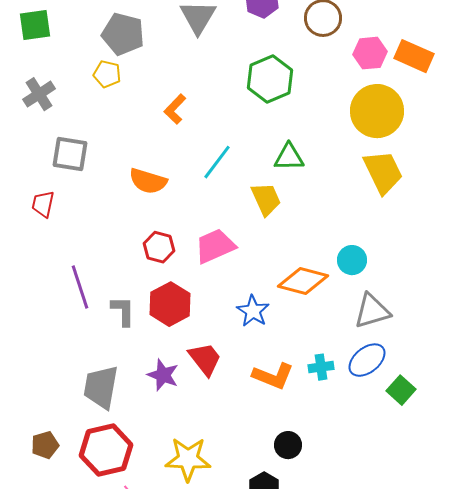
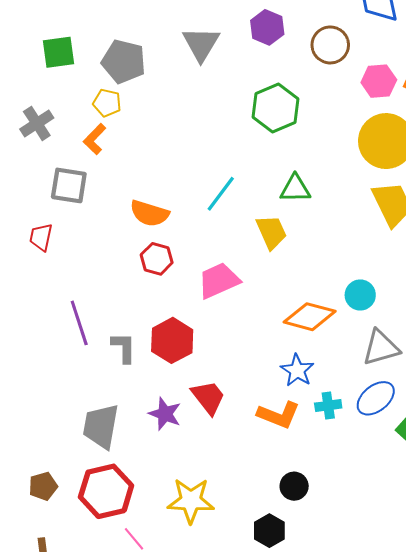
green square: (35, 25) -> (59, 52), moved
orange L-shape: (175, 109) -> (95, 139), moved
red hexagon: (159, 247) -> (157, 259), moved
blue star: (253, 311) -> (297, 370), moved

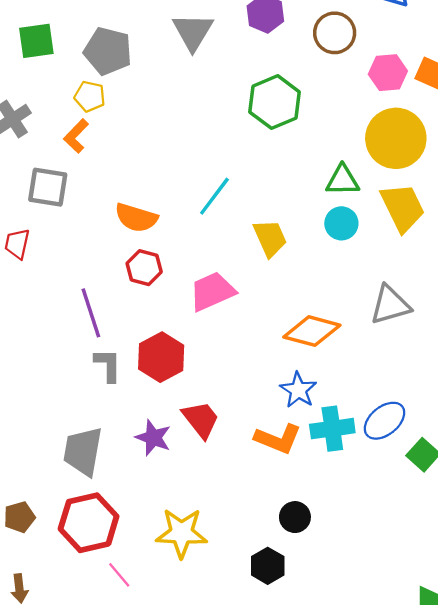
green triangle: (295, 189) -> (343, 180), moved
cyan circle: (360, 295) -> (341, 223), moved
purple line: (79, 323) -> (91, 313), moved
gray triangle: (381, 348) -> (390, 305), moved
cyan cross: (328, 406) -> (332, 429), size x1.5

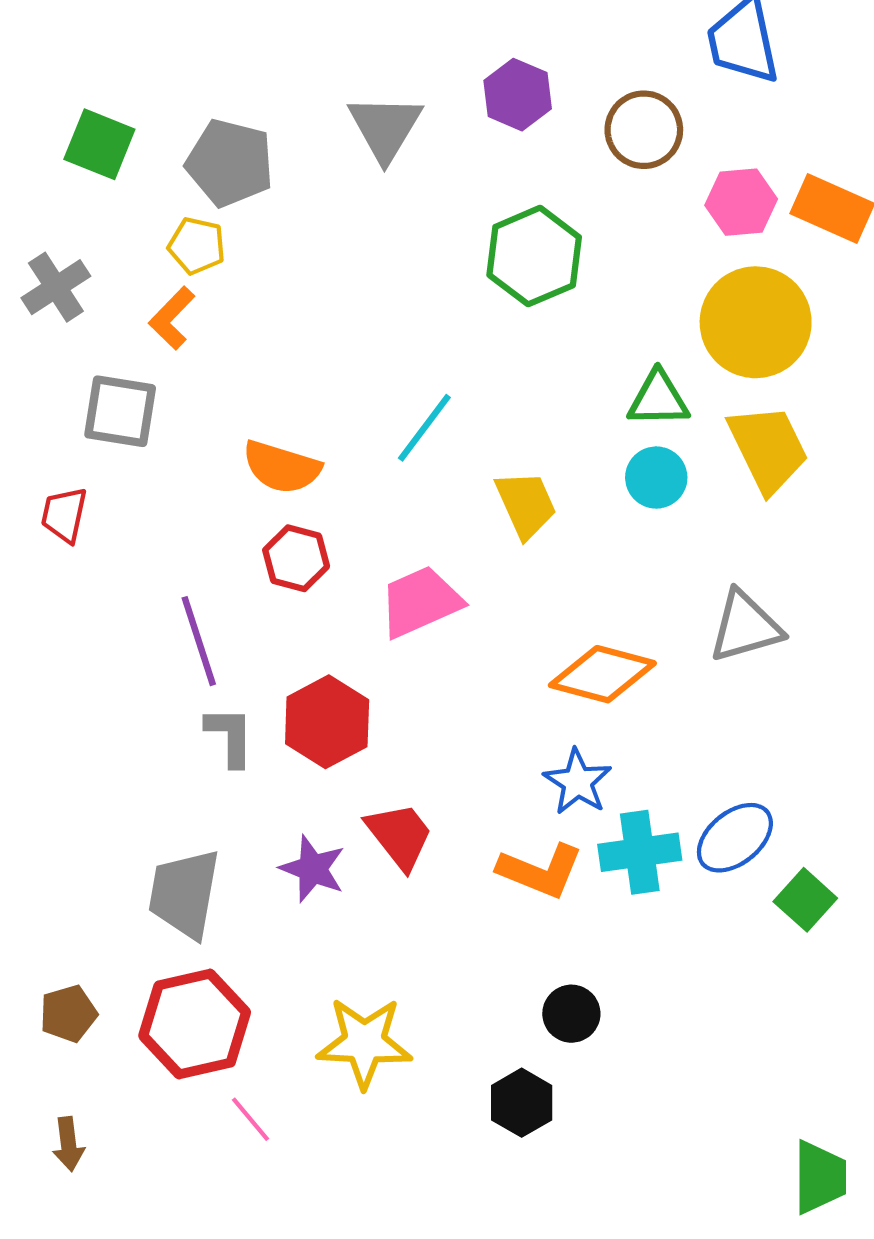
green square: (36, 41) -> (99, 144), turned 30

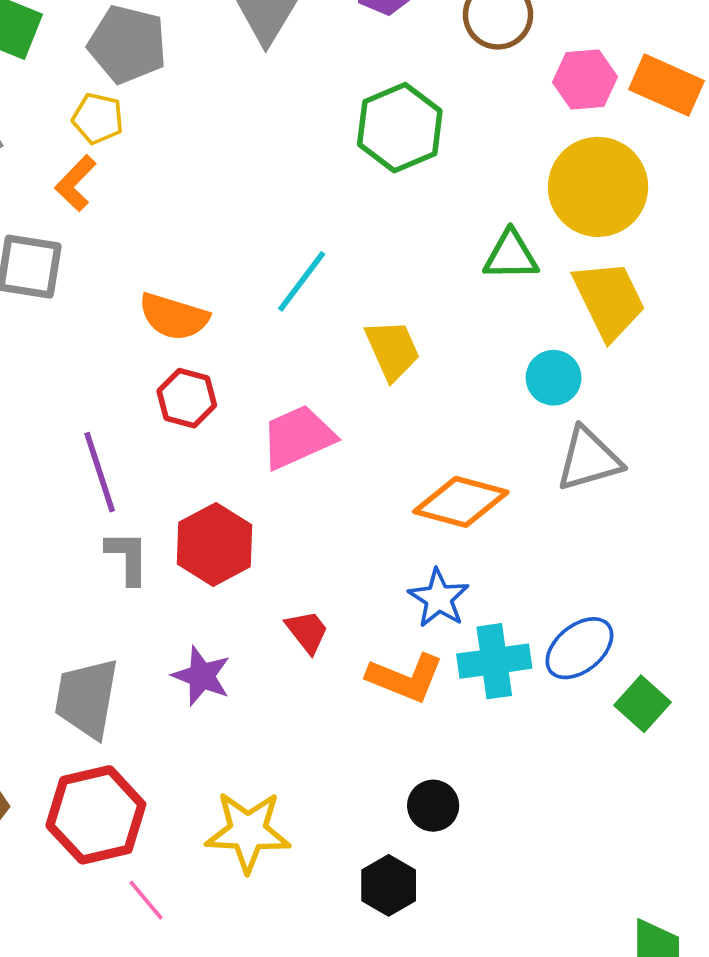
cyan circle: (656, 478) -> (554, 378), moved
red trapezoid: (400, 836) -> (307, 632), moved, size x0.7

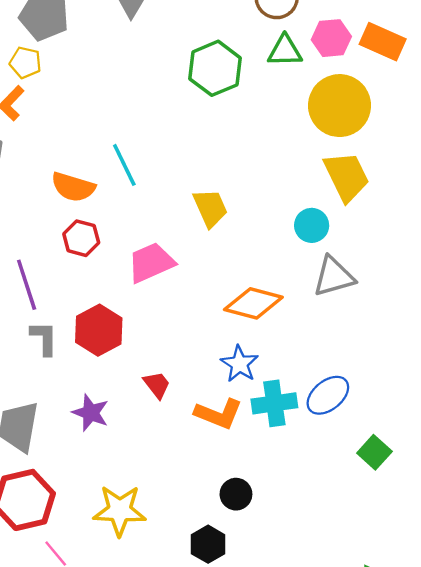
green triangle: (511, 255) -> (285, 51), moved
cyan line: (302, 281) -> (124, 165), moved, turned -63
green square: (642, 704) -> (374, 452), moved

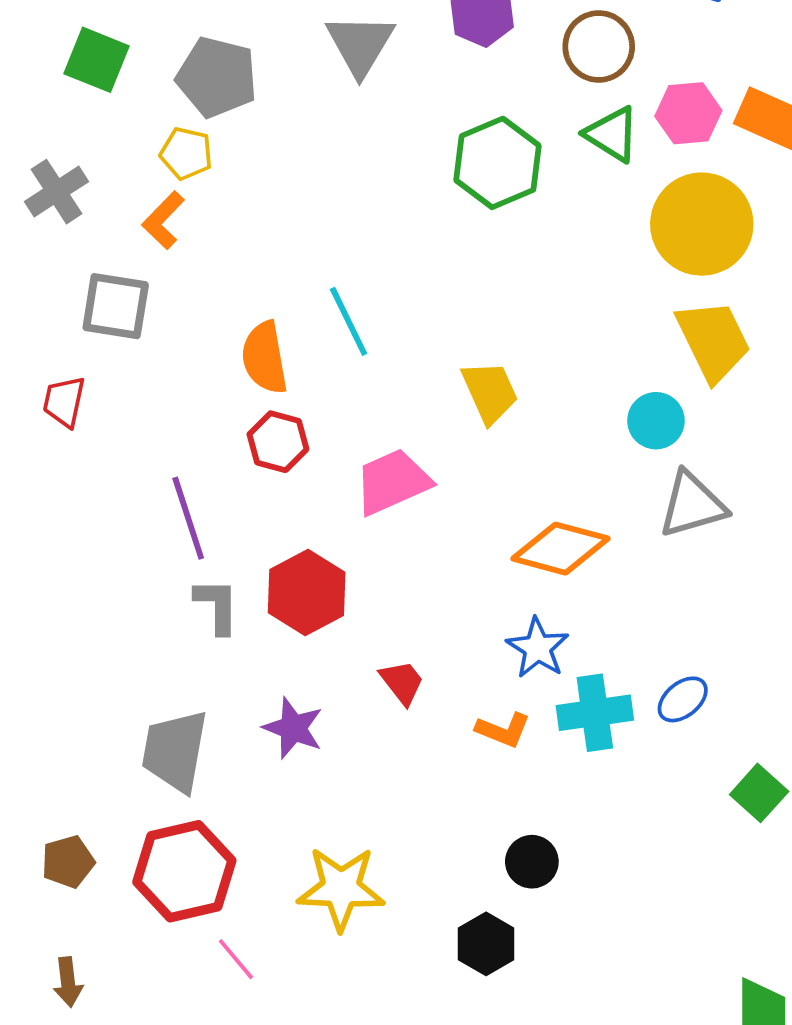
green triangle: (285, 51) -> (612, 134), turned 33
orange semicircle: (73, 187) -> (265, 358), turned 63
blue ellipse: (328, 395) -> (683, 699), size x0.7
orange L-shape: (219, 414) -> (503, 730), size x0.7

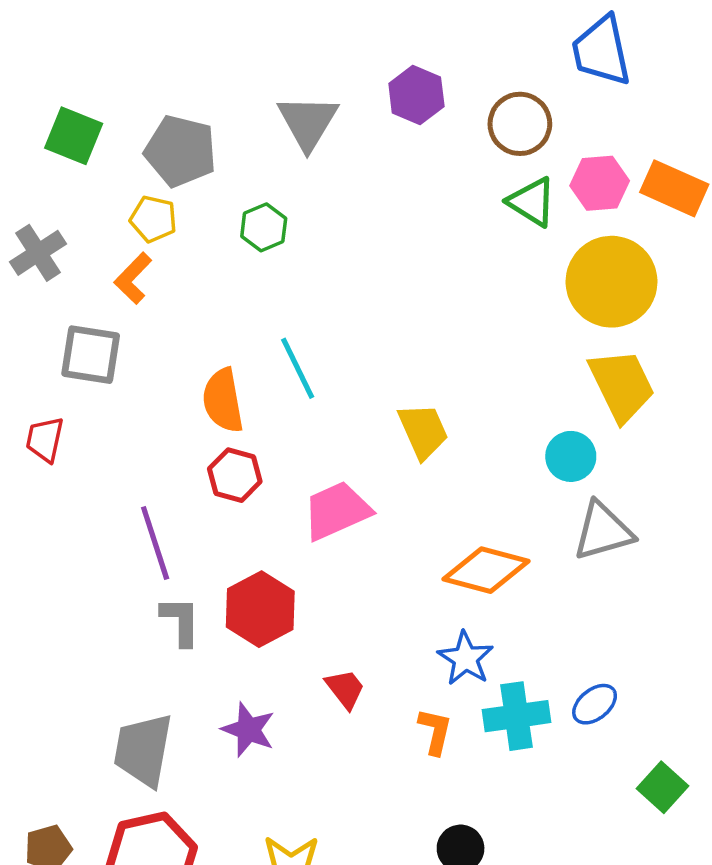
green hexagon: (497, 163) -> (264, 227), moved, size x0.6
orange L-shape: (503, 730) -> (435, 731), turned -99

